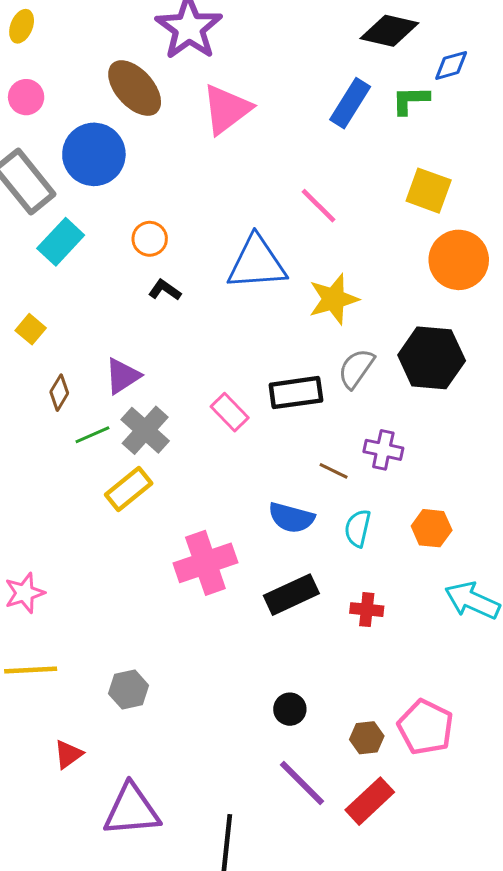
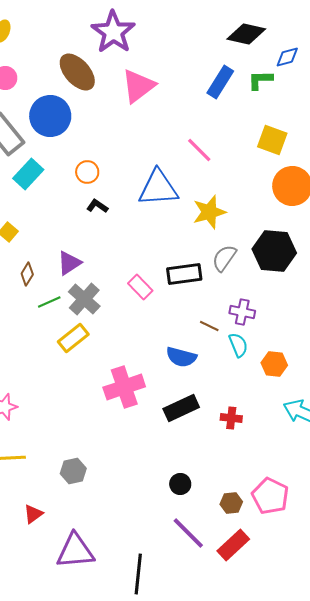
cyan semicircle: (358, 528) -> (238, 345), moved, turned 145

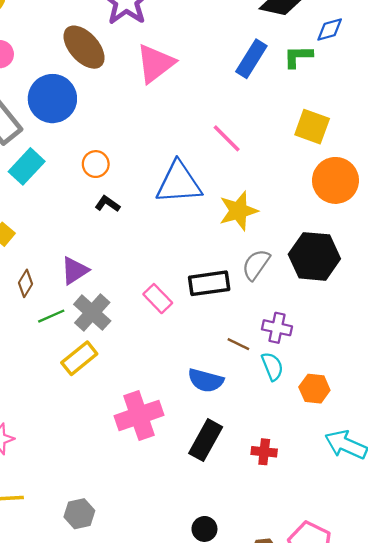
black rectangle: (181, 408) -> (206, 440), turned -36

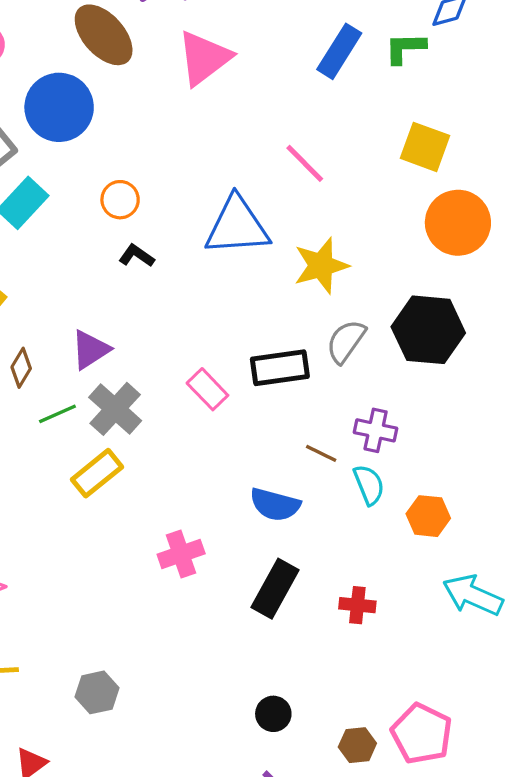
pink cross: (139, 416) -> (181, 554), size x0.7

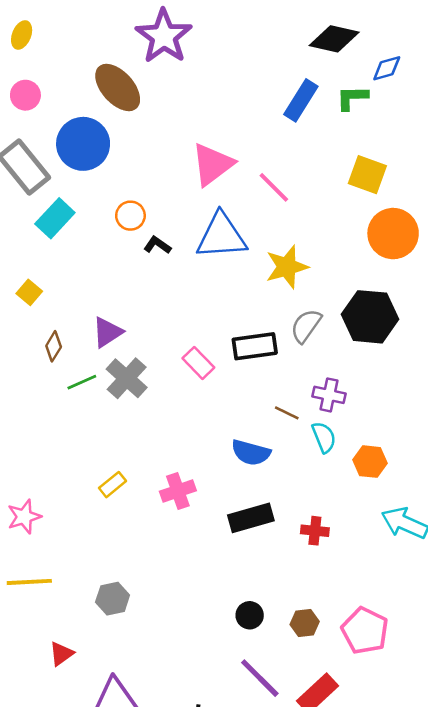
pink triangle: (204, 58) -> (212, 164), moved
black L-shape: (137, 256) -> (157, 245), moved
yellow rectangle: (97, 473) -> (113, 485), moved, size x0.7
black rectangle: (275, 589) -> (251, 518), turned 45
brown hexagon: (357, 745) -> (305, 623), moved

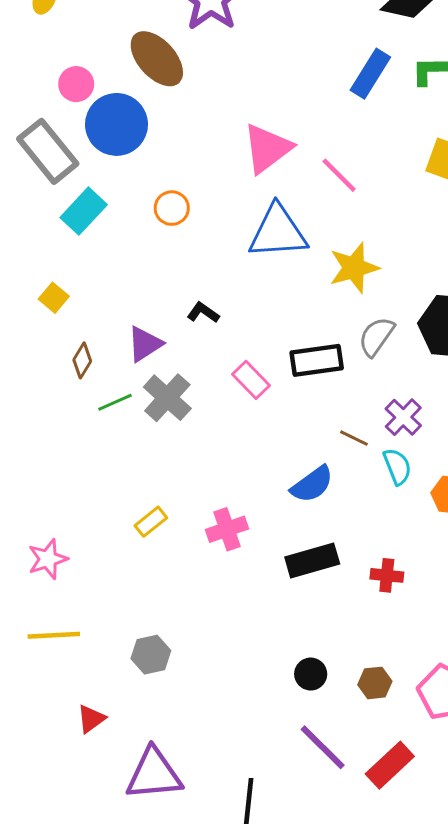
pink circle: (25, 95) -> (76, 84), moved
black L-shape: (157, 245) -> (203, 313), moved
purple cross: (329, 395) -> (403, 417), turned 32
blue semicircle: (251, 453) -> (312, 484), turned -51

